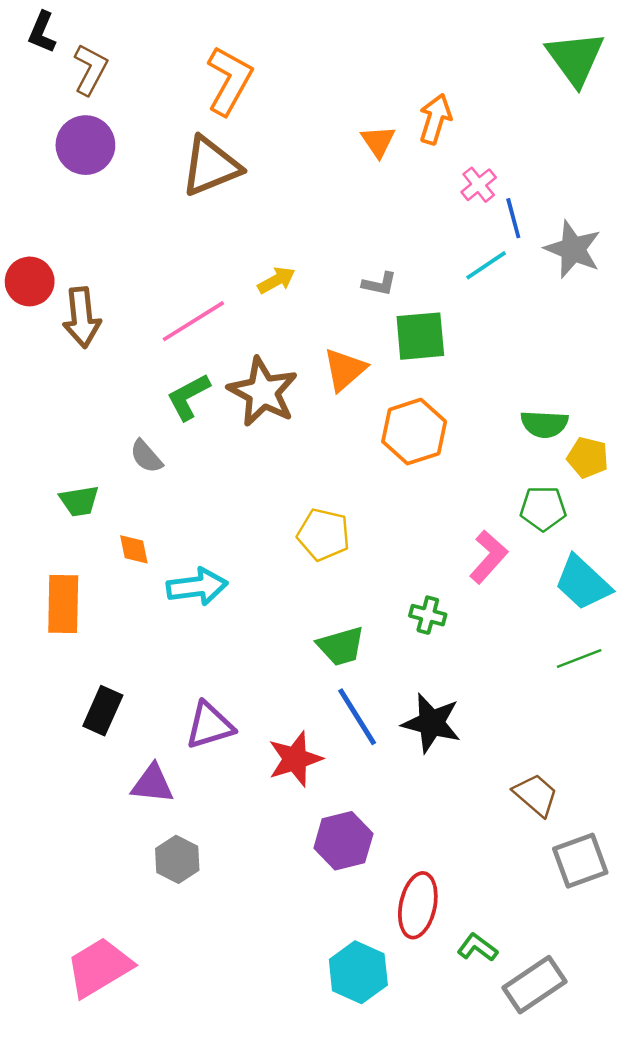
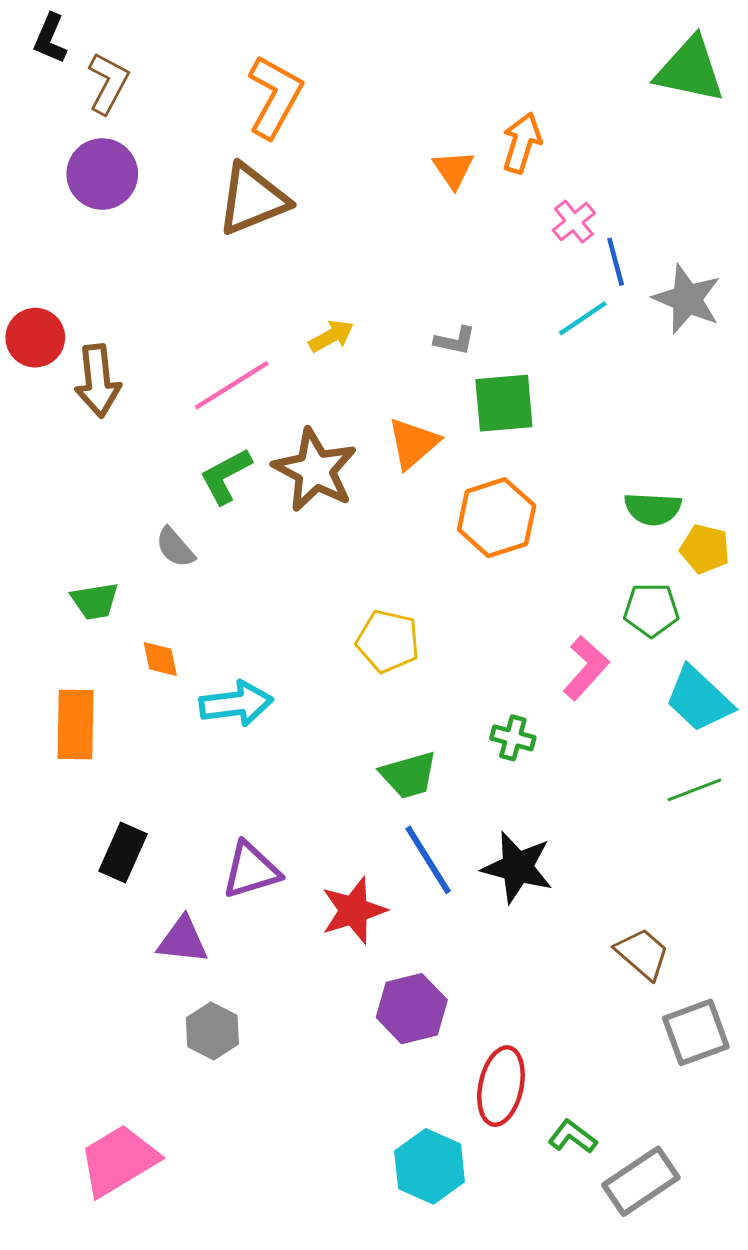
green triangle: (575, 58) -> (690, 70), turned -42

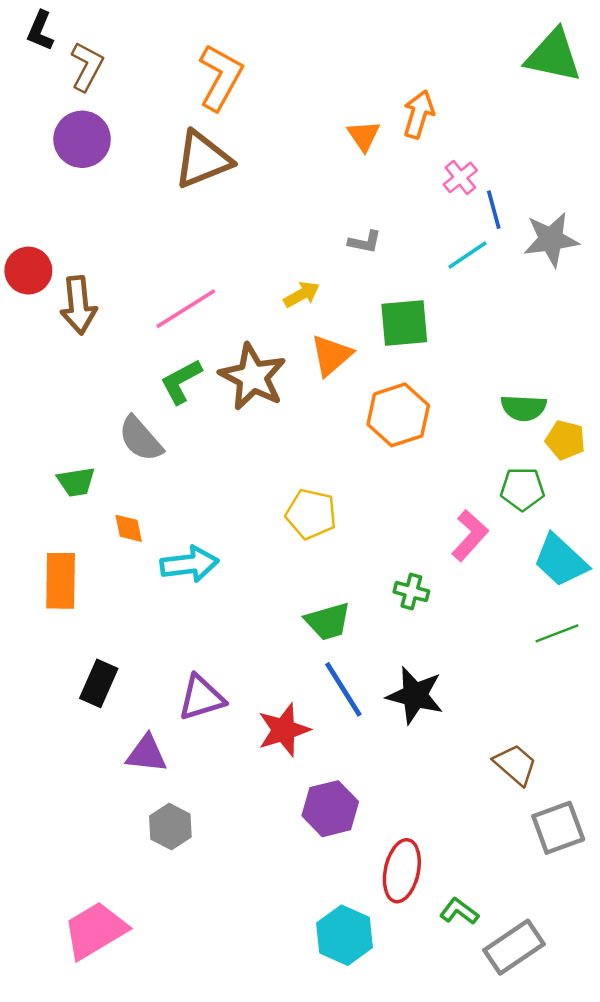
gray star: (687, 299) -> (551, 240), turned -30
yellow arrow: (331, 336) -> (302, 294), moved
gray L-shape: (455, 341) -> (365, 242), moved
gray semicircle: (175, 547) -> (141, 439), size x1.4

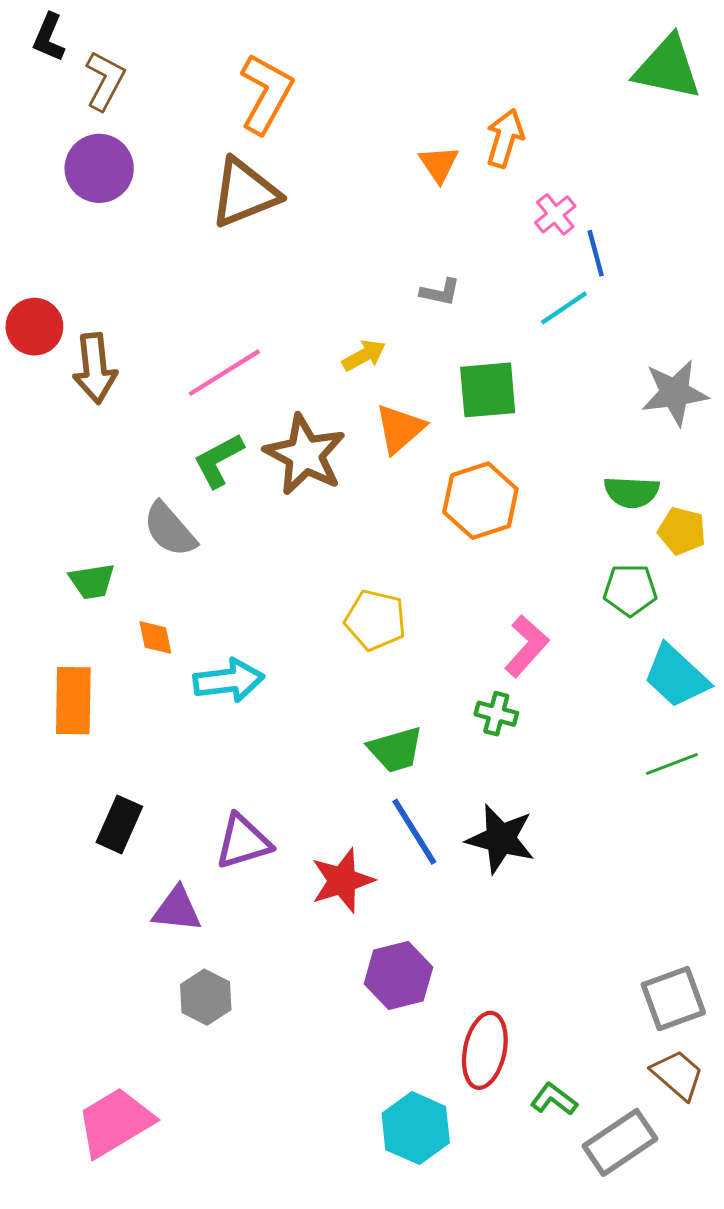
gray star: (551, 240) -> (675, 393), moved
pink L-shape: (470, 535) -> (527, 646), moved
brown trapezoid: (515, 765) -> (678, 1075), moved

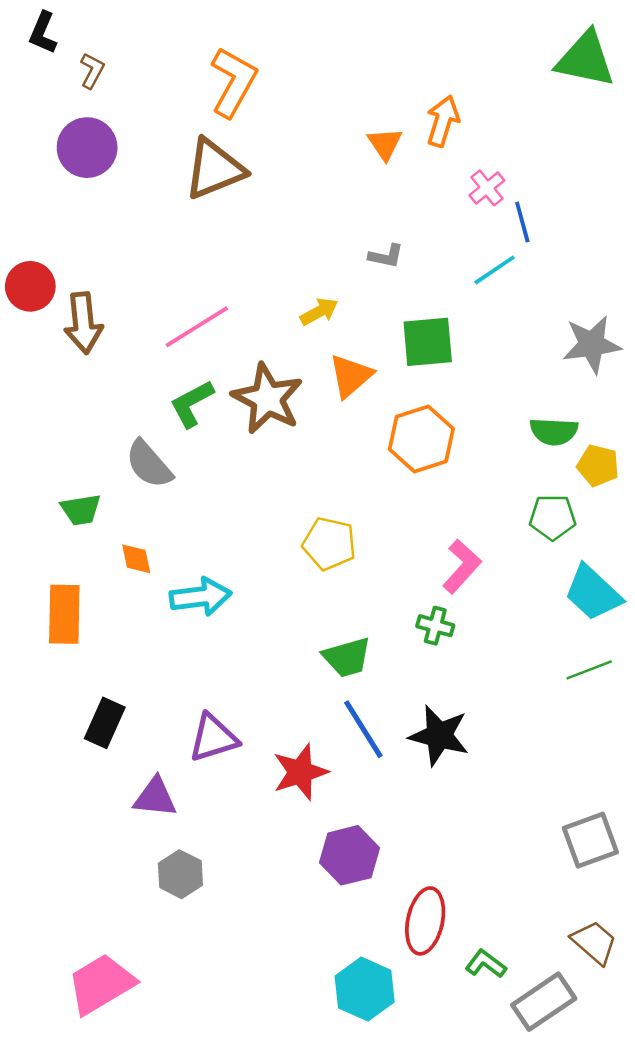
brown L-shape: (105, 81) -> (92, 71), size x0.7
gray square: (673, 999) -> (590, 840), moved

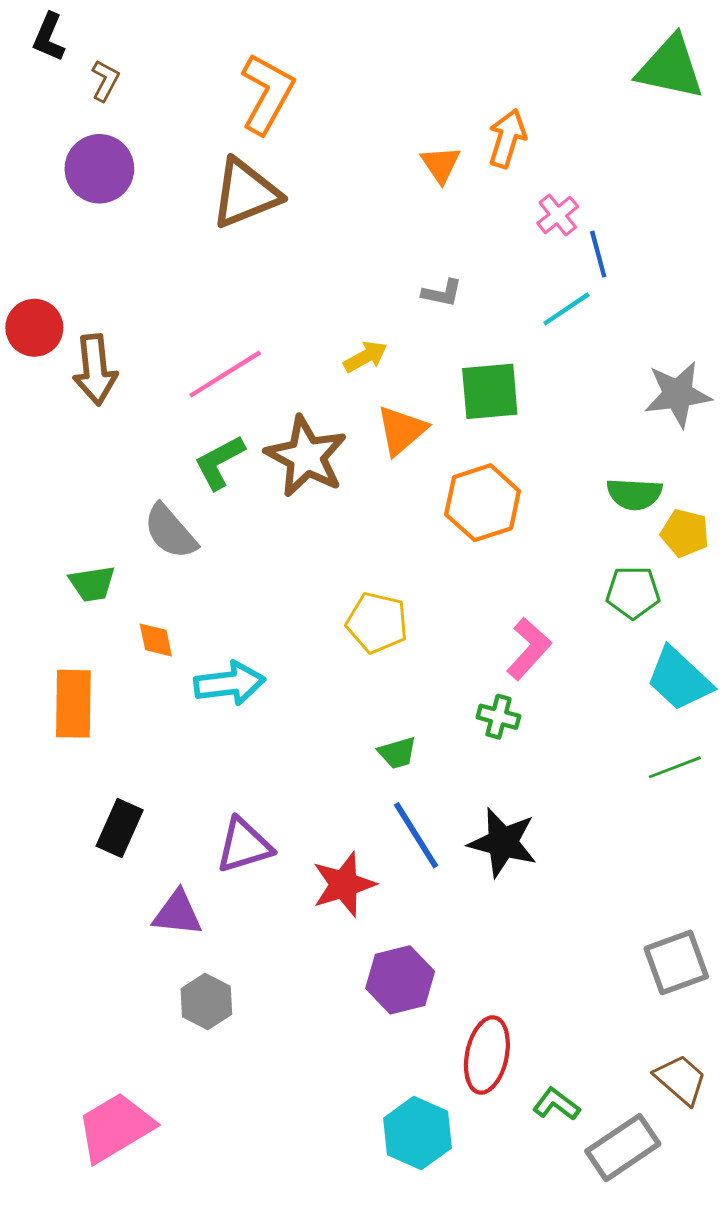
green trapezoid: (347, 657) -> (397, 753), size x0.7

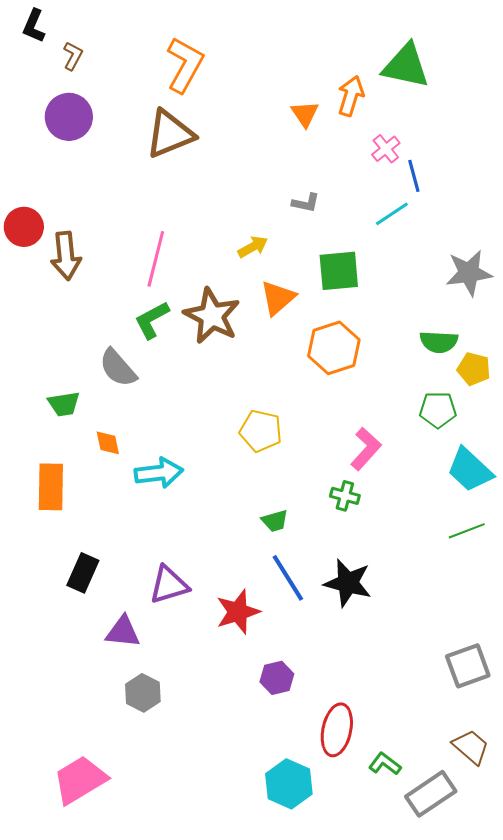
green triangle: (671, 68) -> (406, 66), moved
pink line: (225, 374) -> (156, 259), turned -44
purple hexagon: (400, 980) -> (277, 678), size x0.7

